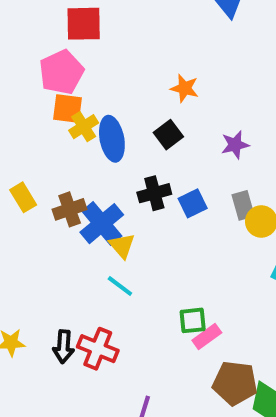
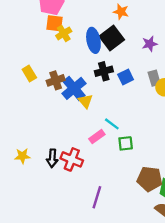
black square: (168, 135) -> (112, 38), size x1.5
blue ellipse: (112, 139) -> (93, 40), moved
cyan line: (120, 286) -> (112, 124), moved
pink rectangle: (207, 337) -> (97, 137), moved

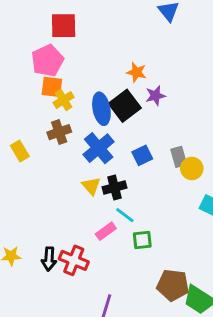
purple star: (150, 44) -> (155, 96), moved
black cross: (104, 71) -> (115, 187), moved
brown cross: (56, 80) -> (59, 132), moved
blue cross: (74, 88) -> (99, 148), moved

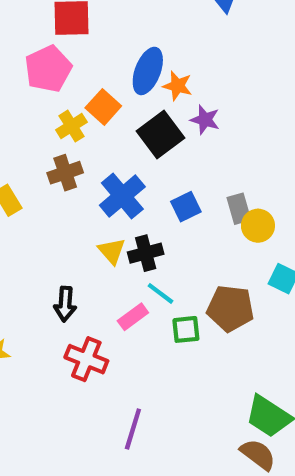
orange square: (52, 87) -> (103, 107), moved, turned 35
purple star: (155, 96) -> (205, 120), turned 30
blue ellipse: (101, 109) -> (148, 71), moved, turned 32
black arrow: (49, 259) -> (65, 304), moved
brown pentagon: (173, 285) -> (230, 308), moved

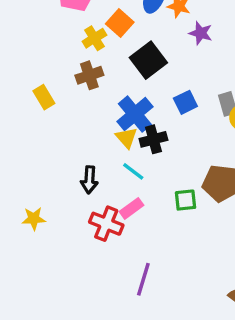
black square: (160, 135) -> (148, 60), moved
blue cross: (122, 196) -> (135, 114), moved
cyan line: (160, 293) -> (133, 171), moved
pink rectangle: (133, 317) -> (132, 208), moved

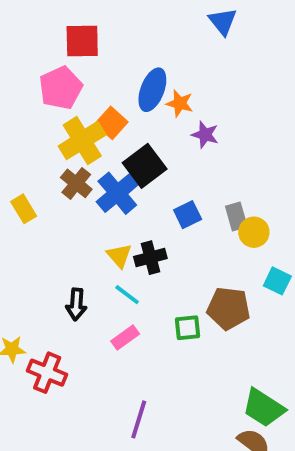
yellow cross: (94, 38) -> (82, 140), size x1.6
brown cross: (89, 75) -> (76, 183), turned -32
blue cross: (135, 114) -> (117, 193), moved
red cross: (106, 224) -> (47, 373), moved

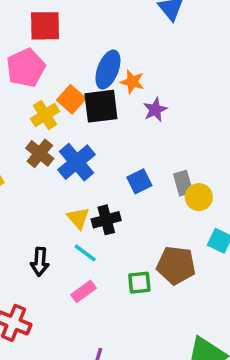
purple star: (205, 135) -> (155, 110), turned 30
yellow cross: (82, 140) -> (45, 115), size x0.7
black square: (145, 166) -> (101, 106), moved, turned 30

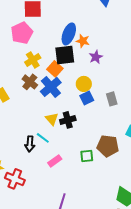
orange square: (71, 99) -> (55, 69), moved
yellow circle: (199, 197) -> (84, 84), moved
cyan line: (85, 253) -> (43, 138), moved

